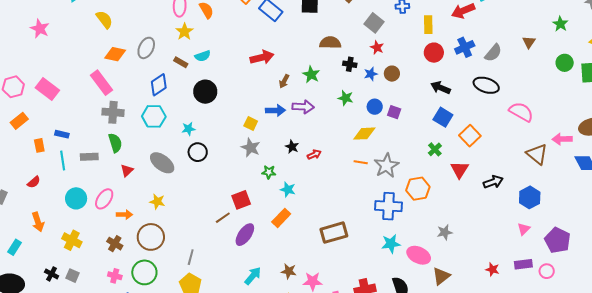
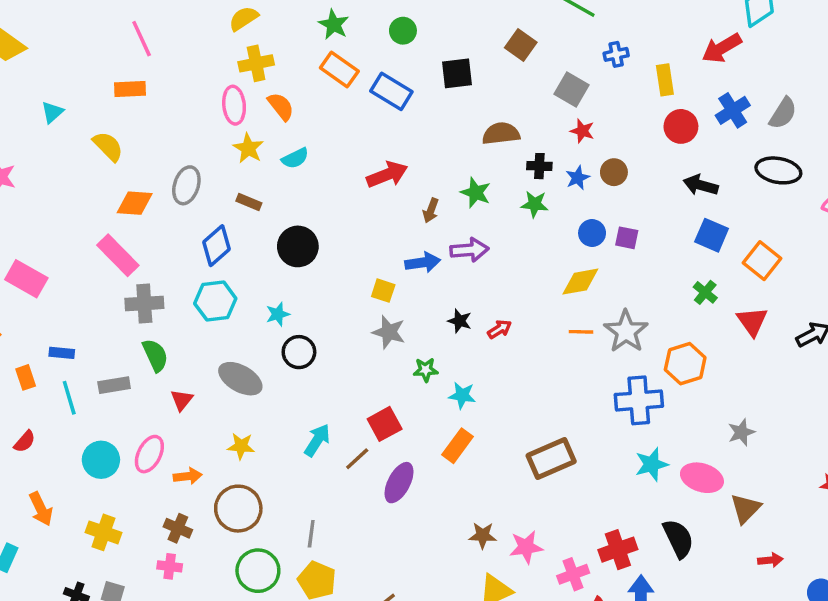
cyan semicircle: (203, 56) -> (295, 158), moved
green star: (346, 98) -> (535, 204), moved
green circle: (144, 272) -> (258, 571), moved
pink cross: (115, 276) -> (170, 566), moved
cyan arrow: (253, 276) -> (317, 440), moved

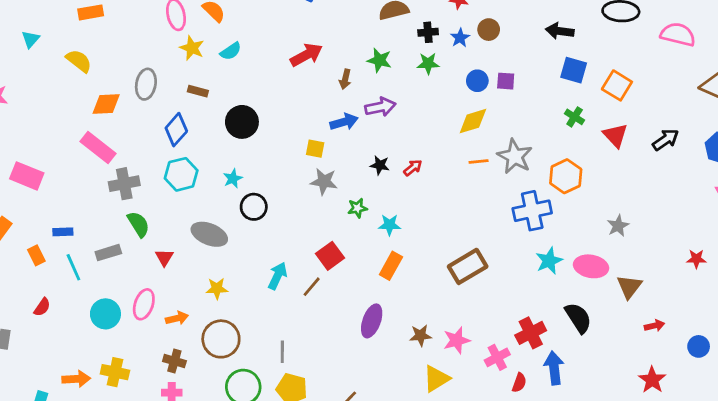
purple ellipse: (399, 483) -> (372, 321), moved
orange arrow: (41, 509) -> (76, 379), moved, turned -60

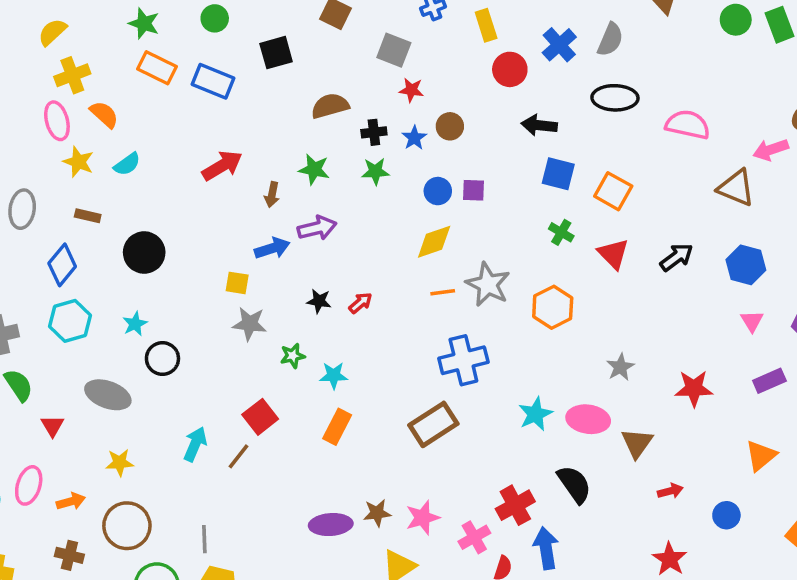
blue cross: (532, 211) -> (463, 360), moved
red star: (696, 259) -> (694, 388), moved, size x1.5
purple ellipse: (372, 321) -> (331, 525), moved, turned 68

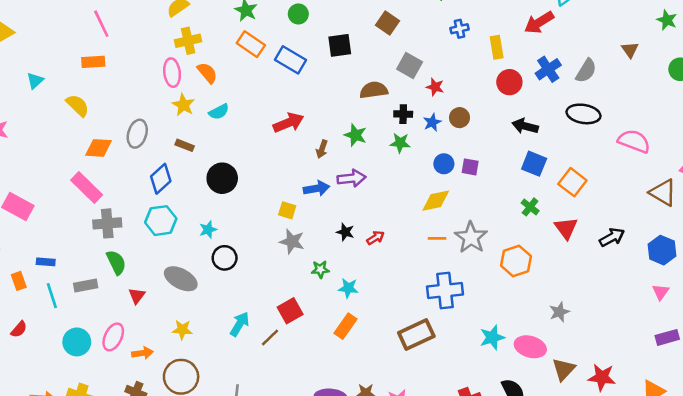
gray square: (394, 50) -> (410, 66), moved
red star: (694, 388) -> (602, 377), moved

